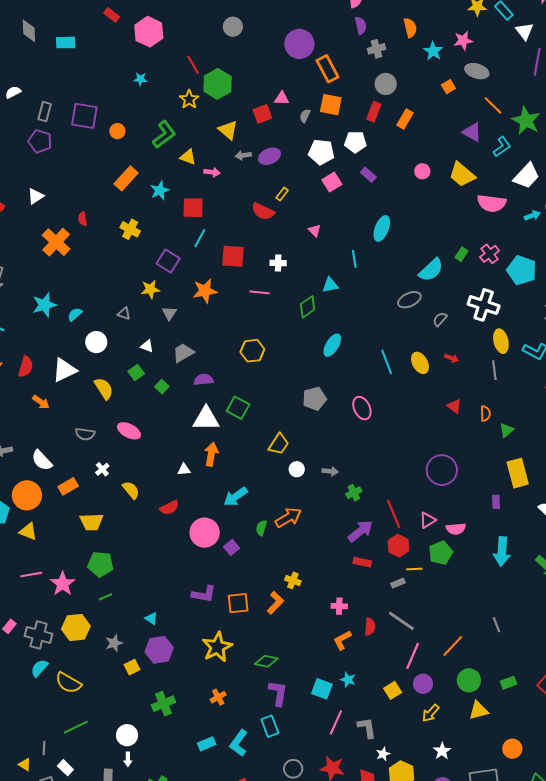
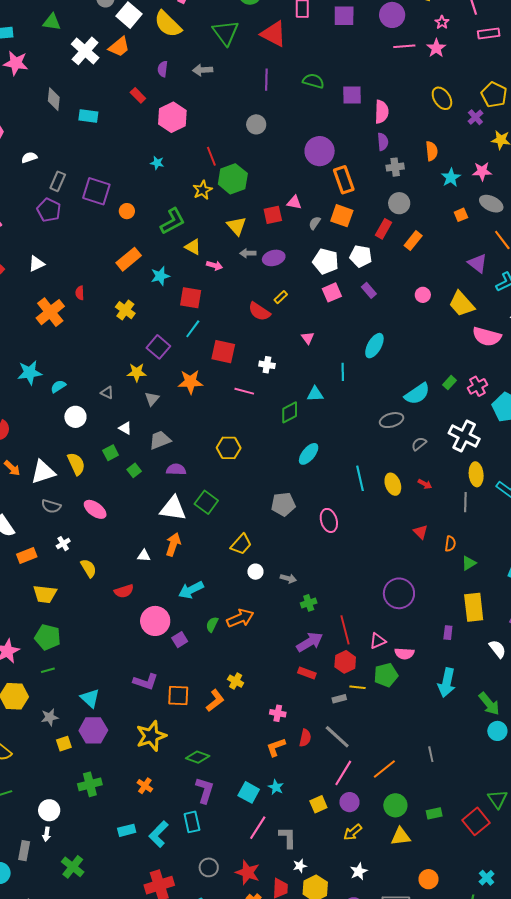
white triangle: (64, 370) -> (43, 472), moved
cyan triangle: (151, 618) -> (90, 698), size x1.5
orange cross: (218, 697) -> (145, 786), turned -35

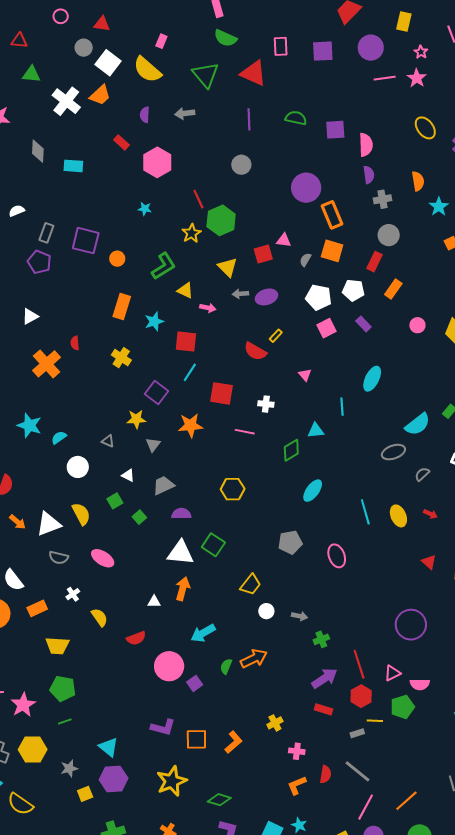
orange rectangle: (413, 241) -> (393, 289), moved
orange rectangle: (129, 259) -> (122, 307), turned -30
cyan star: (30, 373) -> (29, 425), turned 30
yellow cross: (236, 681) -> (275, 723), moved, turned 35

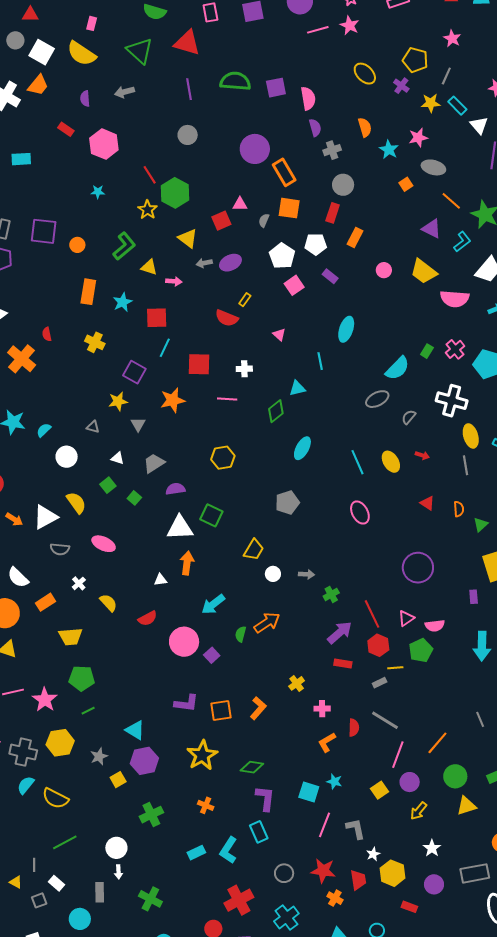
green semicircle: (296, 118) -> (235, 81), size x1.4
white pentagon: (319, 297) -> (282, 256), turned 30
pink ellipse: (337, 556) -> (360, 513), moved

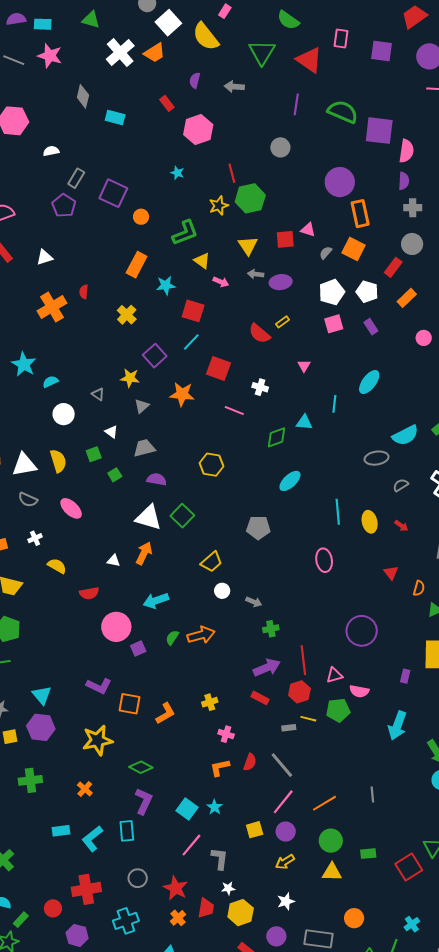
purple square: (276, 88) -> (379, 131), size x1.4
yellow semicircle: (108, 603) -> (57, 566), turned -36

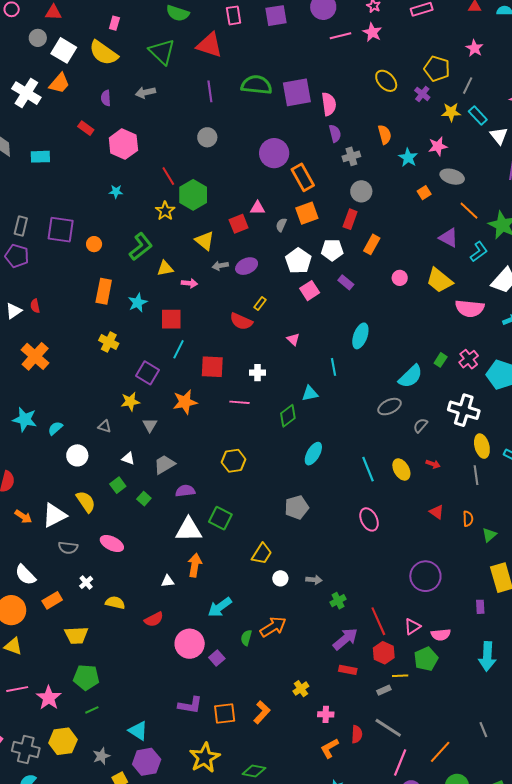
orange square: (354, 249) -> (307, 213), turned -30
yellow triangle: (202, 261) -> (165, 268), turned -30
red semicircle: (84, 292) -> (35, 306), moved

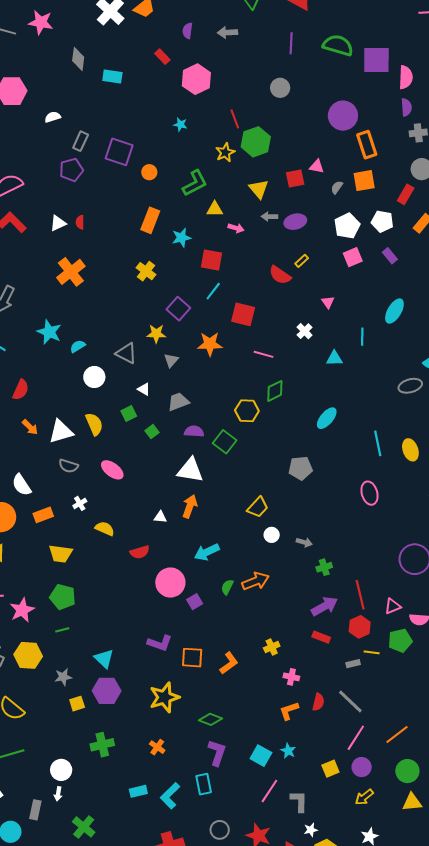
purple pentagon: (17, 256) -> (71, 170), turned 30
white cross: (258, 373) -> (305, 331), moved, turned 35
green diamond: (288, 416) -> (275, 391), moved
gray triangle: (105, 426) -> (126, 353), size x1.6
green square: (220, 518) -> (225, 442), moved

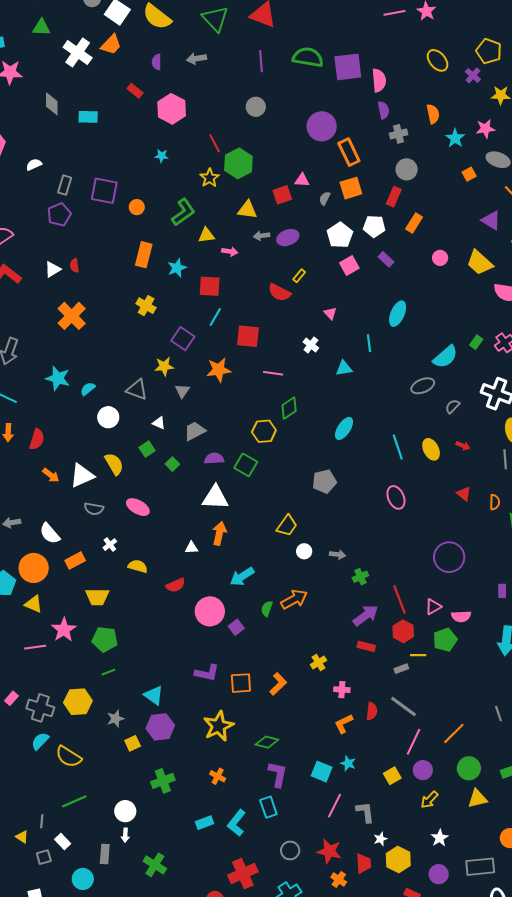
yellow triangle: (259, 189) -> (247, 210), turned -35
pink star: (22, 610) -> (64, 630), moved

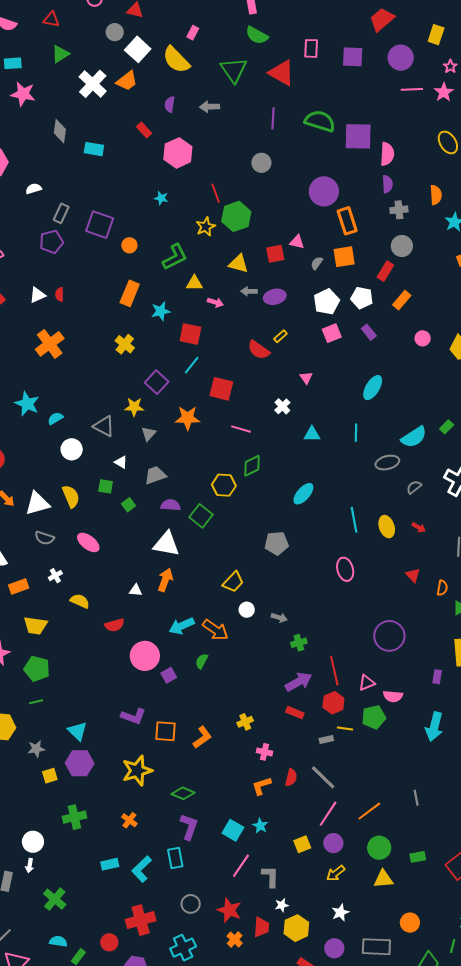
green triangle: (41, 27) -> (60, 54), turned -42
cyan line: (369, 343) -> (356, 433), moved
green square: (147, 449) -> (106, 486), turned 35
orange arrow: (294, 599) -> (215, 630), moved, turned 56

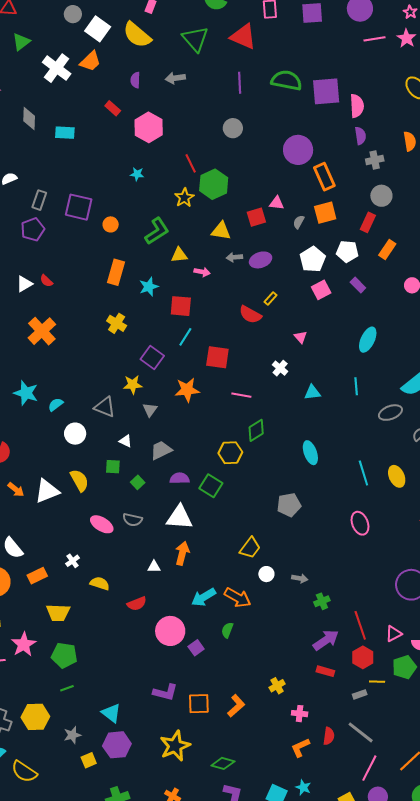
red semicircle: (60, 294) -> (46, 281), turned -40
cyan ellipse: (303, 494) -> (310, 453), turned -55
gray semicircle: (44, 538) -> (133, 520), moved

